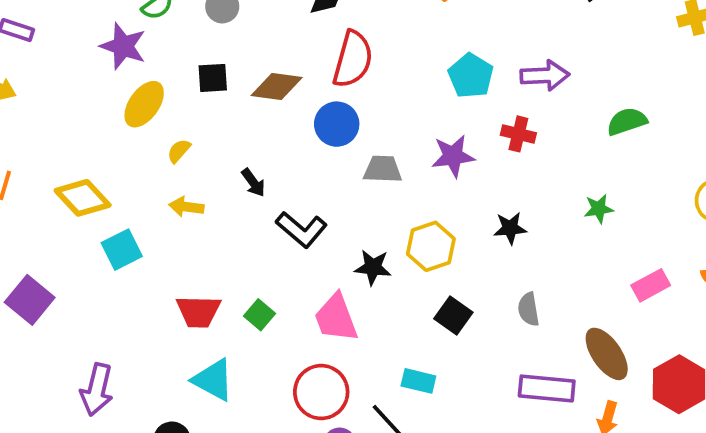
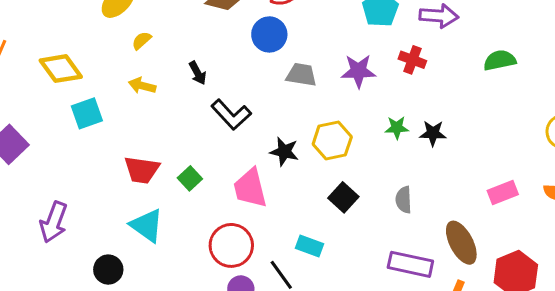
green star: (599, 209) -> (397, 128), moved
black star: (510, 228) -> (433, 133), moved

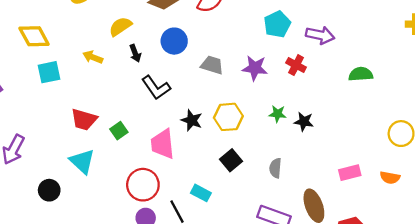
blue circle: (269, 34) -> (174, 41), moved
yellow semicircle: (142, 41) -> (120, 26), moved, size x1.5

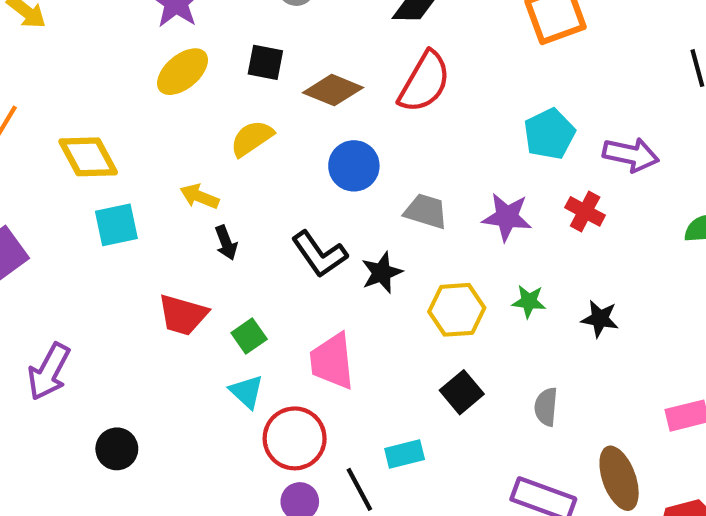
black arrow: (135, 53) -> (226, 243), moved
green star: (278, 114) -> (529, 301), moved
black star: (192, 120) -> (382, 273), moved, turned 30
cyan triangle: (82, 161) -> (247, 392), moved, size x0.7
cyan rectangle: (201, 193) -> (405, 454), turned -42

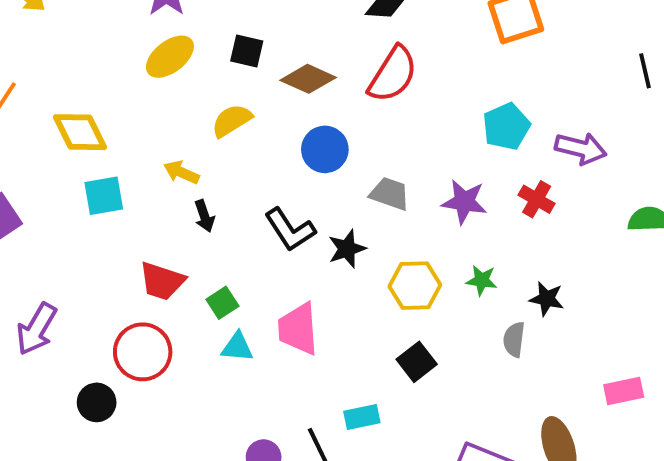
cyan triangle: (247, 392) -> (237, 347), moved, turned -40
gray semicircle: (546, 407) -> (514, 339), moved
red circle: (295, 438) -> (143, 352), moved

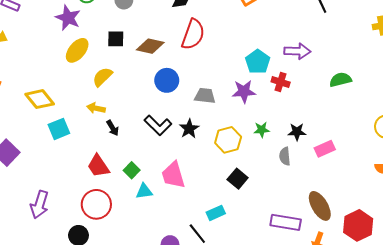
yellow semicircle: (232, 120) -> (102, 77), moved
cyan pentagon: (506, 127) -> (258, 62), moved
red trapezoid: (162, 281) -> (98, 166), turned 50
pink rectangle: (624, 391) -> (325, 149), moved

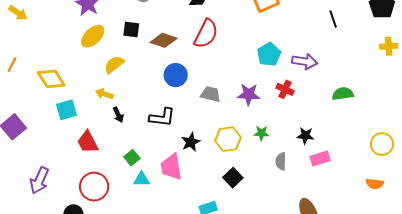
cyan pentagon: (258, 62) -> (269, 54), moved
black L-shape: (158, 125) -> (162, 117), turned -44
black star: (189, 129) -> (191, 142), moved
black star: (297, 132) -> (305, 136), moved
red trapezoid: (98, 166) -> (88, 142), moved

